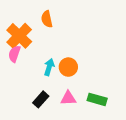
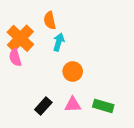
pink semicircle: (14, 54) -> (15, 57), turned -35
cyan arrow: (49, 67) -> (59, 42), moved

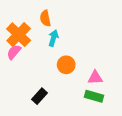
pink semicircle: (15, 57) -> (14, 52), turned 56
pink triangle: (73, 105) -> (95, 78), moved

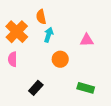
pink semicircle: (14, 52) -> (12, 59), moved, turned -40
pink triangle: (95, 78) -> (87, 40), moved

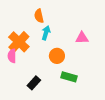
orange cross: (17, 32) -> (19, 42), moved
green rectangle: (86, 88) -> (69, 77), moved

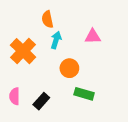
pink triangle: (82, 38) -> (93, 36), moved
pink semicircle: (12, 56) -> (14, 96), moved

